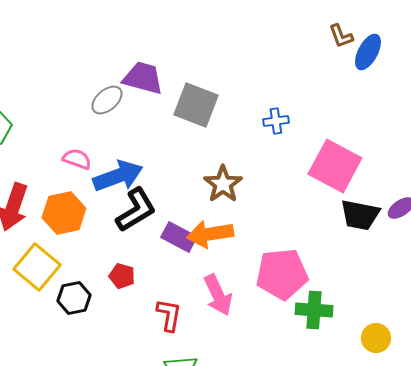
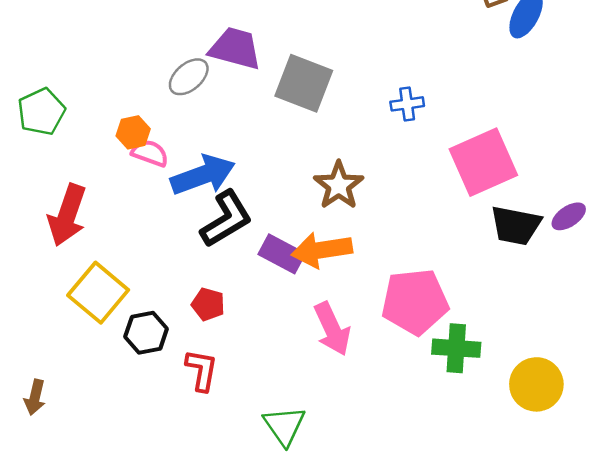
pink square: (335, 166) -> (483, 162), turned 38
orange hexagon: (64, 213) -> (133, 132), moved, size x0.6
red L-shape: (169, 315) -> (202, 370), moved
yellow circle: (376, 338) -> (536, 384), size x1.4

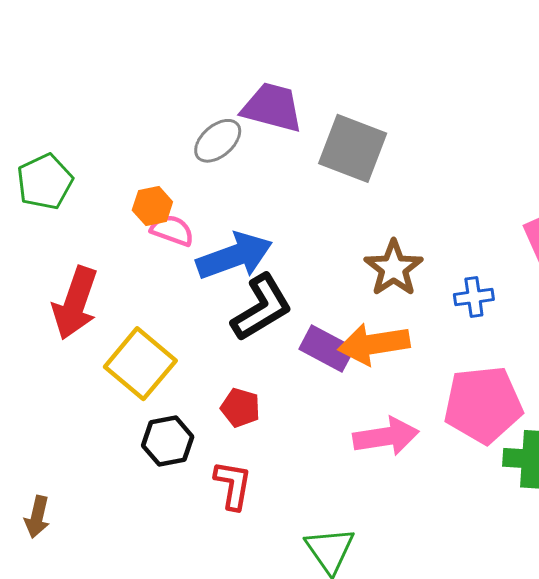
blue cross: (407, 104) -> (474, 297), moved
yellow square: (98, 293) -> (140, 364), moved
pink arrow: (332, 329) -> (386, 436), turned -74

